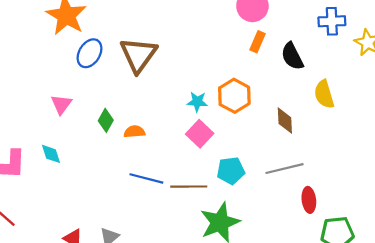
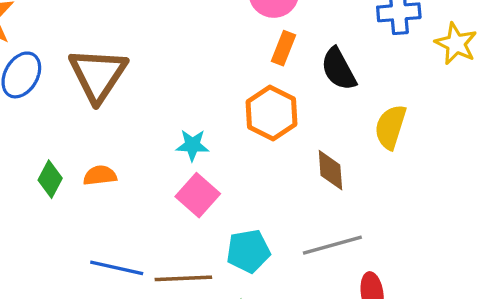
yellow semicircle: (324, 94) -> (391, 127), turned 36
orange hexagon: (234, 96) -> (272, 113), moved
orange semicircle: (134, 132) -> (100, 175), moved

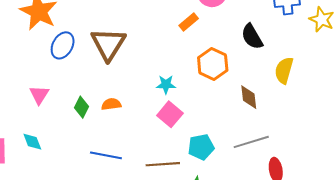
orange rectangle: (283, 48) -> (189, 22), moved, turned 30
blue line: (117, 268) -> (106, 155), moved

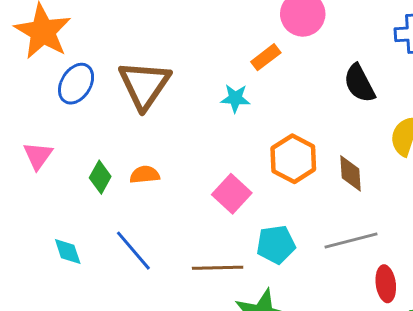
orange hexagon: (213, 64) -> (293, 159), moved
cyan star: (166, 84) -> (235, 98), moved
cyan diamond: (32, 142) -> (68, 251), moved
blue line: (106, 155) -> (133, 251), turned 36

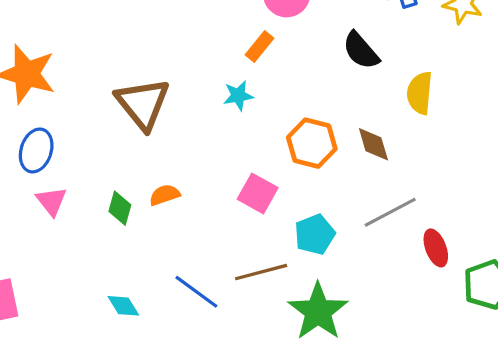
blue ellipse: (76, 84) -> (36, 150), moved
cyan diamond: (68, 251) -> (123, 306), moved
blue line: (133, 251) -> (196, 292), moved

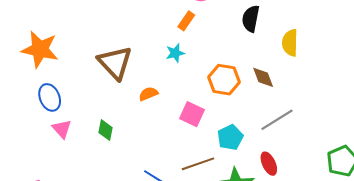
black semicircle: (361, 51) -> (251, 19), turned 56
blue ellipse: (36, 150) -> (50, 97), turned -36
orange semicircle: (165, 195) -> (148, 94), moved
red ellipse: (436, 248) -> (269, 164), moved

